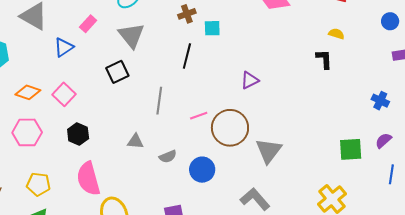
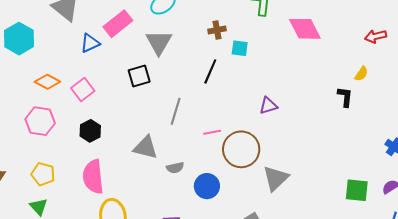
pink rectangle: (88, 24) -> (118, 24), size x1.6
yellow semicircle: (336, 34) -> (361, 74), turned 98
gray triangle: (135, 141) -> (146, 148), size x1.5

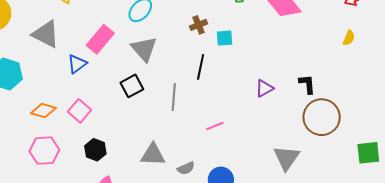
black L-shape: (345, 97) -> (307, 84), moved
gray line: (176, 111) -> (174, 97), moved
brown circle: (241, 149) -> (322, 117), moved

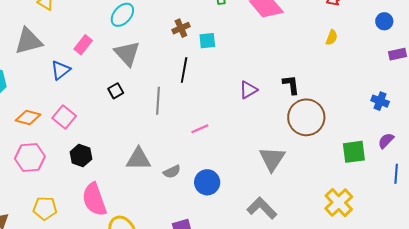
gray triangle: (46, 34) -> (29, 41), turned -40
pink rectangle: (100, 39) -> (83, 45), size x0.7
black square: (132, 86) -> (116, 91), size x0.7

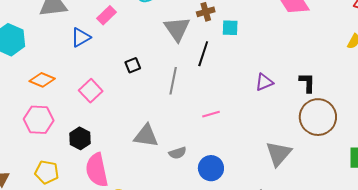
gray triangle: (127, 54) -> (177, 29), moved
pink square: (64, 117) -> (91, 91), moved
black hexagon: (81, 156) -> (80, 138), moved

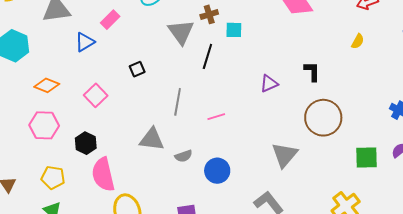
gray line: (173, 81) -> (178, 102), moved
black L-shape: (307, 83) -> (312, 71), moved

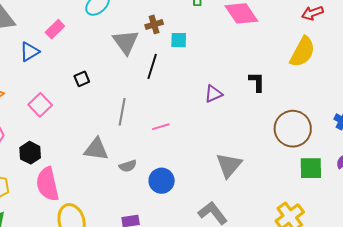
yellow semicircle: (358, 41) -> (302, 52), size x2.0
brown circle: (323, 118) -> (293, 129), moved

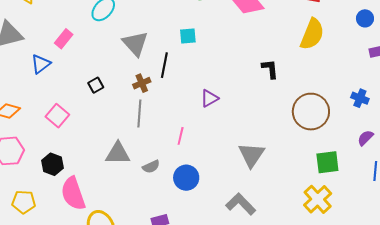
brown cross: (154, 24) -> (142, 83), moved
purple triangle: (214, 94) -> (209, 98), moved
pink line: (161, 127) -> (181, 136), moved, turned -54
green square: (311, 168) -> (327, 162), moved

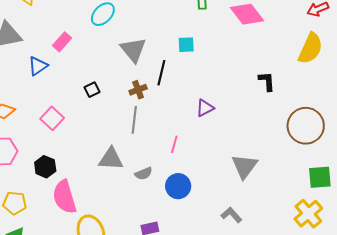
gray L-shape: (241, 204) -> (231, 215), size x0.7

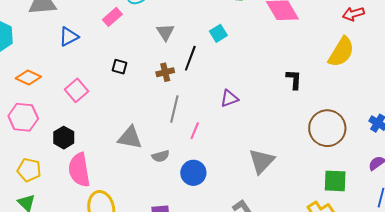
pink rectangle: (62, 42) -> (112, 17), moved
cyan square: (186, 45) -> (218, 33), turned -36
gray triangle: (133, 50) -> (165, 32), size x0.7
black square: (92, 90) -> (119, 67), turned 35
gray line: (134, 120) -> (174, 109), moved

